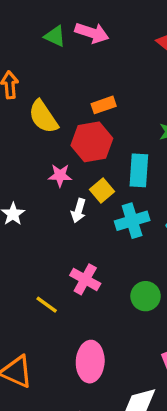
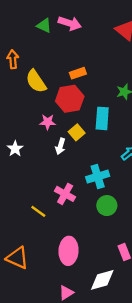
cyan cross: (132, 221) -> (98, 177), moved

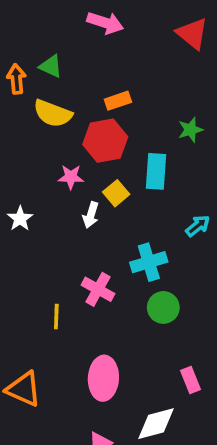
green triangle: (44, 26) -> (51, 66), moved
yellow semicircle: (36, 81) -> (53, 113), turned -35
yellow line: (38, 211) -> (56, 317), turned 56

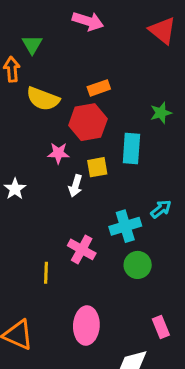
green triangle: (51, 66) -> (32, 44), moved, turned 35
yellow square: (116, 193) -> (97, 167), turned 30
cyan arrow: (198, 226) -> (161, 209), moved

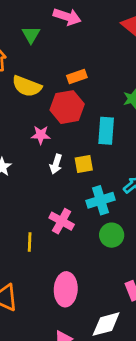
green triangle: (32, 44) -> (31, 35), moved
yellow square: (97, 167) -> (84, 164), moved

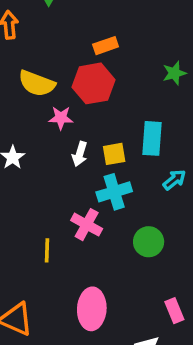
yellow semicircle: (27, 86) -> (37, 83), moved
cyan rectangle: (106, 131) -> (152, 138), moved
cyan cross: (101, 200) -> (114, 192), moved

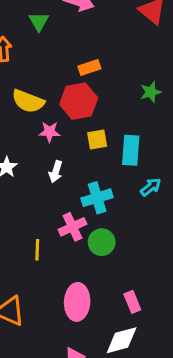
white arrow: (80, 154) -> (56, 172), moved
yellow square: (114, 154) -> (97, 139), moved
pink cross: (87, 225) -> (73, 227), turned 36
green circle: (149, 242) -> (102, 242), moved
pink rectangle: (174, 311) -> (132, 302), moved

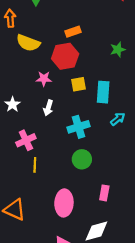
yellow semicircle: (28, 101) -> (28, 43), moved
pink cross: (73, 227) -> (26, 140), moved
pink rectangle: (132, 302) -> (104, 193), moved, turned 32

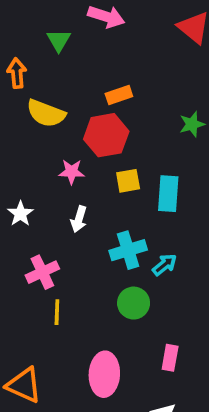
cyan arrow: (118, 119) -> (165, 265), moved

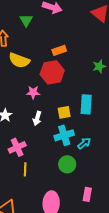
yellow square: (128, 181) -> (64, 112), moved

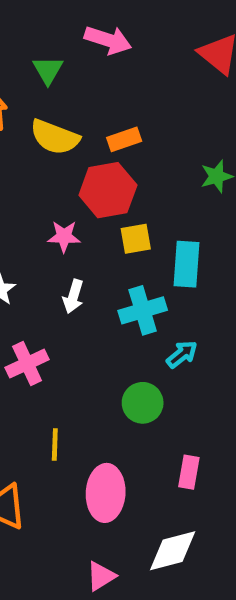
yellow semicircle: (19, 60) -> (55, 137), moved
yellow square: (64, 112) -> (136, 239), moved
cyan cross: (64, 135) -> (143, 310), moved
yellow line: (25, 169) -> (55, 444), moved

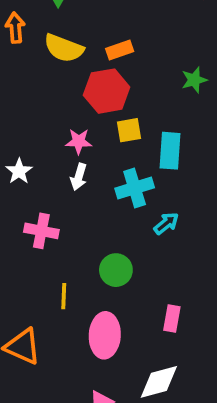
pink star: (64, 236) -> (79, 141), moved
pink cross: (27, 364) -> (41, 231), turned 36
green circle: (143, 403) -> (116, 270), moved

